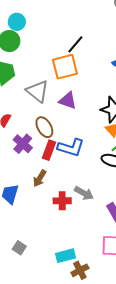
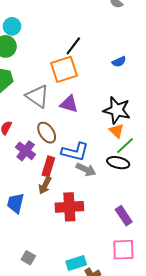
red rectangle: (49, 150) -> (48, 166), moved
gray arrow: (84, 193) -> (86, 169), moved
red cross: (62, 201) -> (69, 207), size x1.5

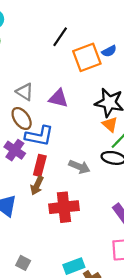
orange square: (64, 69) -> (87, 57), moved
gray triangle: (37, 96) -> (25, 92), size x0.7
brown ellipse: (47, 133) -> (22, 119), moved
blue L-shape: (75, 152) -> (39, 136), moved

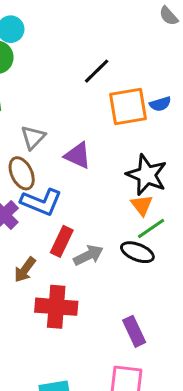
gray triangle: (25, 92) -> (33, 137), turned 30
red rectangle: (40, 165) -> (62, 241), moved
gray arrow: (79, 167) -> (88, 255), turned -60

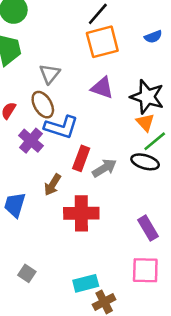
orange square: (128, 107) -> (102, 42), moved
purple triangle: (78, 155) -> (102, 88), moved

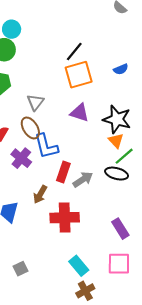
blue L-shape: (61, 127) -> (46, 146), turned 60
gray square: (27, 273) -> (20, 269), turned 32
cyan rectangle: (86, 283) -> (79, 266), moved, turned 66

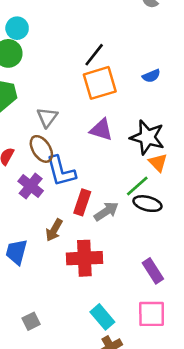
orange triangle: (116, 141) -> (158, 163), moved
green line: (124, 156) -> (137, 186), moved

